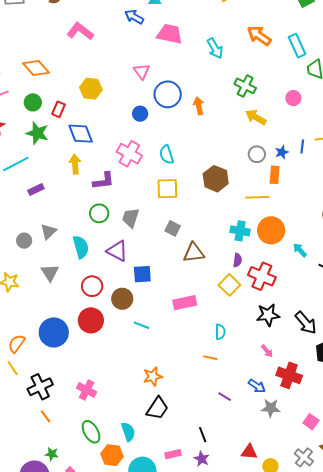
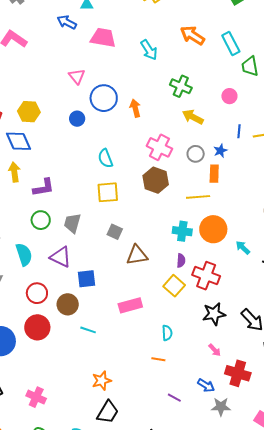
yellow hexagon: (91, 89) -> (29, 112), moved
blue line: (302, 146) -> (239, 131), moved
pink cross: (129, 154) -> (159, 147), moved

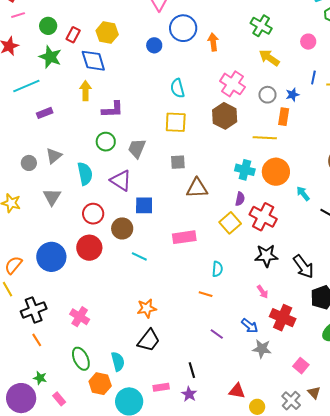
gray square: (115, 232) -> (178, 162), turned -35

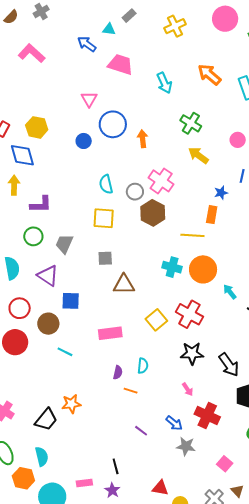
gray circle: (267, 95) -> (135, 192), moved
purple semicircle: (240, 199) -> (118, 372), moved
black trapezoid: (149, 340) -> (46, 420), moved

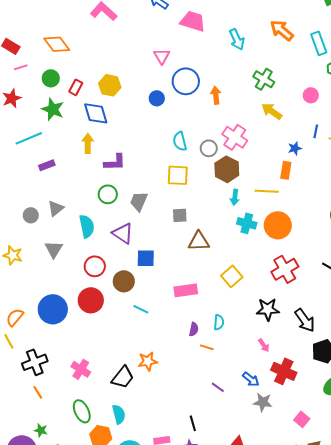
cyan arrow: (230, 292) -> (235, 197), moved, turned -133
red cross: (189, 314) -> (285, 269), moved, turned 32

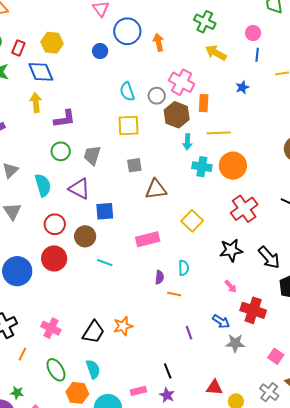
blue line: (316, 131) -> (257, 55), moved
orange rectangle: (286, 170) -> (204, 103), moved
orange star: (148, 361) -> (123, 326), moved
purple line: (218, 387) -> (189, 333), turned 40
orange line: (38, 392) -> (22, 354), moved, turned 64

